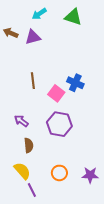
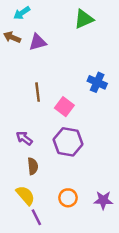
cyan arrow: (39, 14) -> (22, 13), moved
green triangle: (73, 17) -> (84, 19), turned -42
blue cross: (75, 83) -> (97, 82), moved

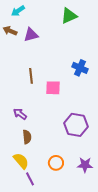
pink square: (64, 107) -> (53, 88), turned -35
purple hexagon: (68, 142) -> (76, 125), moved

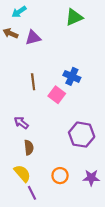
blue cross: (80, 68) -> (72, 76), moved
pink square: (53, 88) -> (57, 95), turned 35

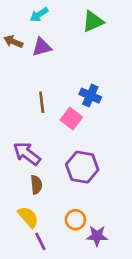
cyan arrow: (19, 12) -> (39, 15), moved
purple arrow: (21, 123) -> (27, 154), size x1.5
purple hexagon: (82, 135) -> (82, 167), moved
purple star: (91, 178) -> (97, 236), moved

